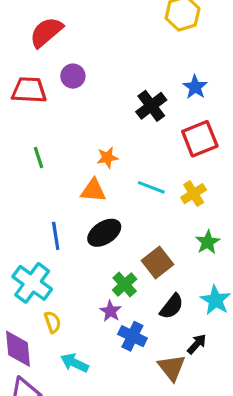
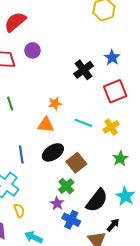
brown square: (158, 263) -> (76, 163), moved
black semicircle: (172, 306) -> (97, 200), size x1.4

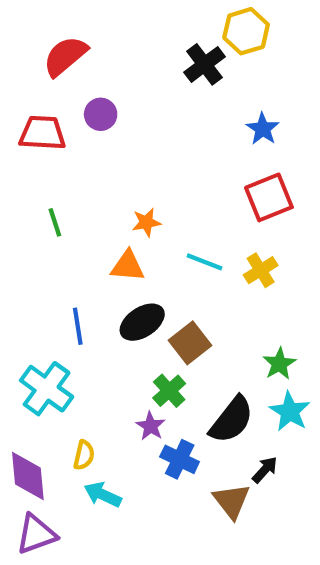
black cross: (84, 70) -> (205, 64), moved
green star: (120, 159) -> (279, 364), moved
yellow semicircle: (19, 211) -> (84, 455), moved, turned 32

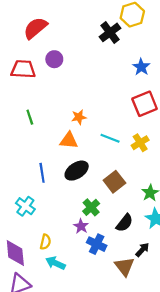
brown square: (190, 343) -> (114, 182), moved
cyan cross: (47, 389) -> (25, 206), size x0.7
black semicircle: (232, 420) -> (124, 223), size x0.7

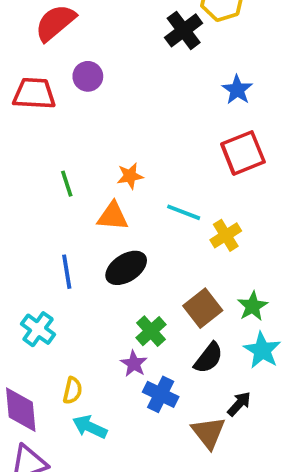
green line: (30, 117) -> (67, 184), moved
yellow cross: (140, 143) -> (226, 235), moved
brown square: (114, 182) -> (203, 308), moved

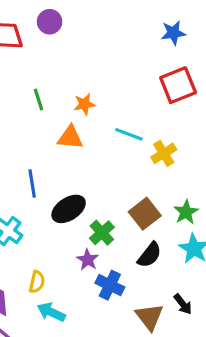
blue star: (237, 90) -> (173, 33), turned 30
green line: (67, 184) -> (38, 99), moved
black ellipse: (126, 268) -> (69, 209), moved
black arrow: (239, 404) -> (183, 304), moved, turned 100

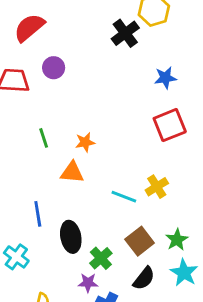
cyan line: (129, 134) -> (124, 197), moved
black ellipse: (69, 209) -> (71, 237), turned -68
purple star: (88, 260) -> (88, 283), turned -30

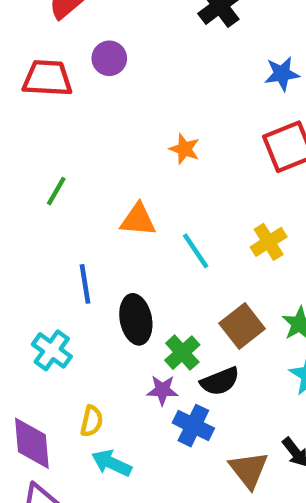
green line: (44, 138) -> (56, 191), moved, turned 48
orange star: (85, 142) -> (185, 149), moved, turned 30
cyan line: (124, 197) -> (196, 251), moved, turned 35
black semicircle: (144, 278) -> (220, 381), moved, turned 30

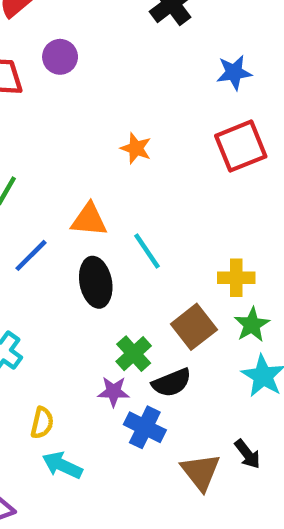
yellow cross: (269, 242) -> (236, 278), moved, turned 32
blue line: (85, 284) -> (31, 255), moved, turned 54
black ellipse: (136, 319) -> (96, 282), moved

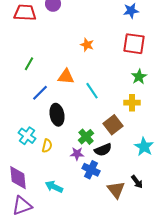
red square: (241, 146) -> (134, 44), turned 30
black ellipse: (96, 282) -> (57, 115), moved
green star: (252, 325) -> (139, 77), moved
yellow semicircle: (42, 423) -> (47, 146), moved

